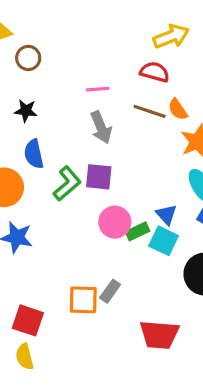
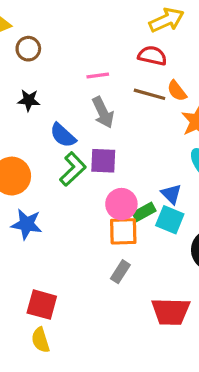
blue semicircle: (34, 154) -> (63, 135), moved, turned -32
orange square: (83, 300) -> (123, 231), moved

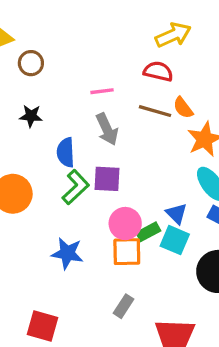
blue semicircle: (63, 135) -> (66, 152), turned 44
blue star: (27, 224) -> (67, 253), moved
gray rectangle: (120, 272) -> (124, 306), moved

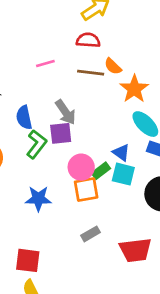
gray arrow: (107, 129) -> (66, 112), moved
gray rectangle: (124, 306) -> (90, 234), turned 36

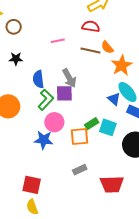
blue triangle: (121, 153) -> (114, 99), moved
pink circle: (81, 167) -> (54, 122), moved

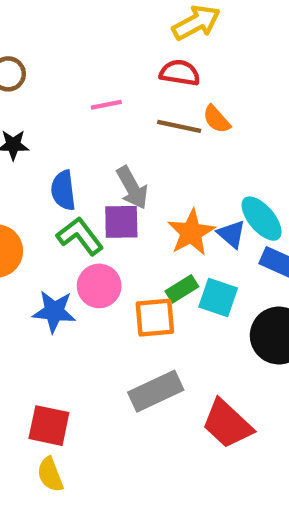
orange star: (122, 65) -> (191, 233), moved
green L-shape: (46, 100) -> (80, 236), turned -80
blue star: (44, 140) -> (54, 311), moved
gray rectangle: (80, 170) -> (156, 391), size x1.6
red trapezoid: (112, 184) -> (227, 424), turned 45

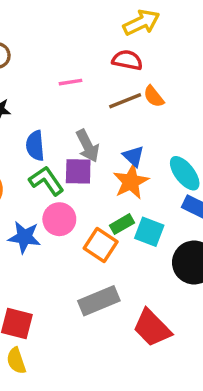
brown line: (179, 126) -> (125, 101), turned -36
blue triangle: (231, 234) -> (133, 156), moved
orange square: (155, 318) -> (101, 245), turned 36

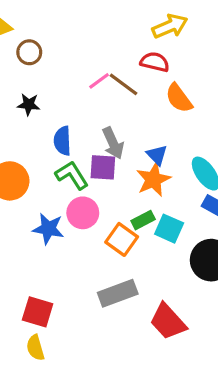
pink line: (70, 82) -> (99, 81), turned -30
orange semicircle: (154, 96) -> (179, 98), size x1.4
brown line: (125, 101) -> (124, 84), moved, turned 56

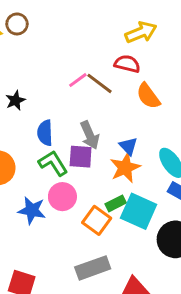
brown circle: (29, 52) -> (17, 24), moved
black star: (29, 104) -> (15, 100), turned -30
cyan square: (169, 229) -> (139, 211), size x1.4

